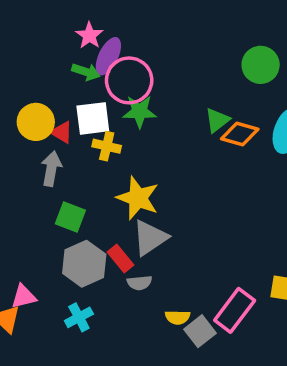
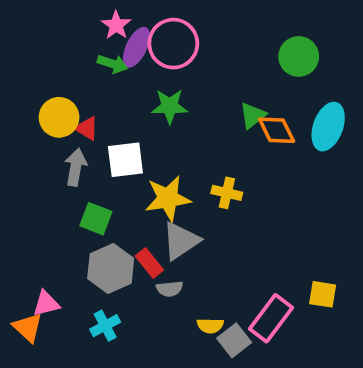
pink circle: (129, 80) -> (173, 44), moved
white square: (93, 118) -> (125, 160), moved
orange diamond: (240, 134) -> (277, 130), turned 48
yellow cross: (107, 146) -> (227, 193), moved
yellow star: (138, 198) -> (168, 198), turned -30

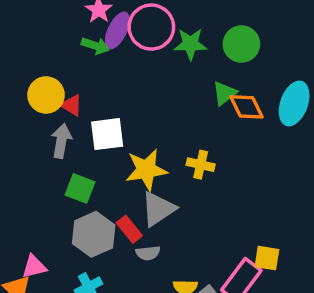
green circle: (299, 56) -> (241, 44), moved
green star: (170, 106) -> (190, 44), moved
yellow square: (323, 294) -> (267, 258), moved

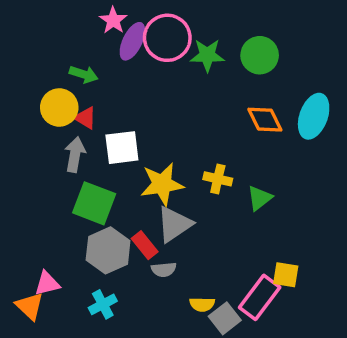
green arrow: (95, 46) -> (84, 74), moved
green triangle: (224, 93) -> (260, 198), moved
green square: (80, 188) -> (94, 203), size x1.4

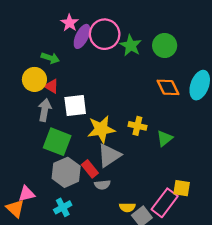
green star: (207, 55) -> (131, 45), turned 30

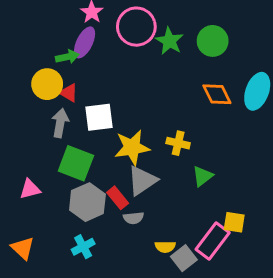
purple ellipse: (82, 36) -> (85, 42), moved
green arrow: (50, 58) -> (67, 57), turned -30
green triangle: (165, 138) -> (203, 176), moved
pink triangle: (27, 194) -> (30, 189), moved

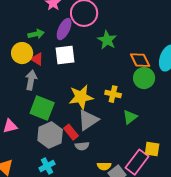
green star: (169, 41) -> (107, 40), moved
green circle: (213, 41) -> (144, 78), moved
purple ellipse: (85, 42) -> (64, 29), moved
white square: (99, 117) -> (65, 55), moved

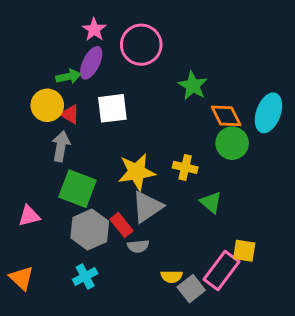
purple ellipse: (64, 29) -> (91, 63), moved
green star: (107, 40) -> (193, 86), moved
green triangle: (130, 117) -> (211, 202), turned -42

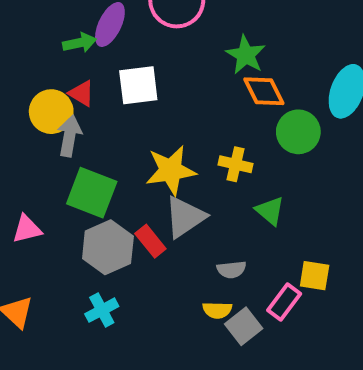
yellow circle: (47, 105) -> (51, 112), moved
orange diamond: (226, 116) -> (264, 91), moved
gray semicircle: (138, 246) -> (231, 270), moved
pink rectangle: (222, 270) -> (284, 302), size x0.7

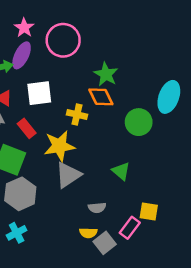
orange diamond: (264, 91) -> (101, 97), moved
yellow cross: (236, 164) -> (77, 115), moved
red rectangle: (150, 241) -> (27, 128), moved

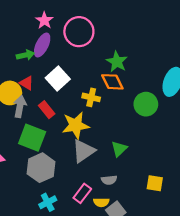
white square: (39, 93) -> (58, 78), turned -35
green triangle: (121, 171) -> (119, 149), moved, turned 36
pink rectangle: (130, 228) -> (82, 193), moved
cyan cross: (17, 233) -> (48, 202), moved

